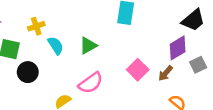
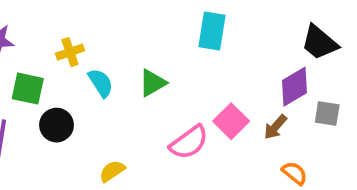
black trapezoid: (193, 20) -> (320, 42), turned 80
gray square: (198, 65) -> (327, 114), turned 35
pink semicircle: (91, 83) -> (189, 142), moved

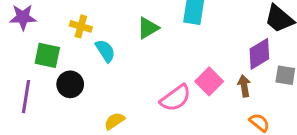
yellow cross: (70, 52) -> (81, 26), turned 35
green triangle: (152, 83) -> (148, 28), moved
brown arrow: (275, 127) -> (244, 86), turned 130

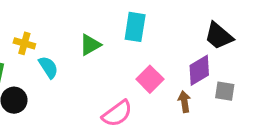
pink square: (209, 81) -> (150, 79), moved

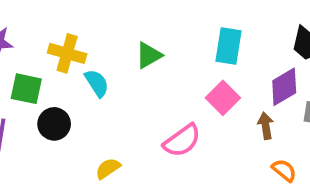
cyan rectangle: (135, 27) -> (229, 46), moved
yellow cross: (24, 43) -> (67, 53), size x1.4

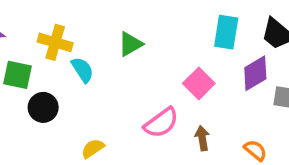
cyan rectangle: (229, 46) -> (226, 32), moved
brown arrow: (266, 126) -> (202, 138), moved

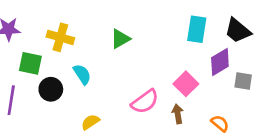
cyan semicircle: (82, 70) -> (82, 74), moved
pink square: (199, 83) -> (186, 84), moved

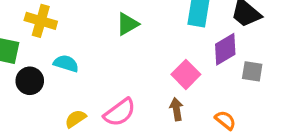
green triangle: (120, 39) -> (128, 24), moved
cyan semicircle: (82, 74) -> (66, 63), turned -40
pink semicircle: (145, 102) -> (120, 112), moved

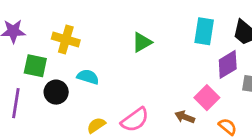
pink square: (186, 74) -> (207, 98), moved
brown arrow: (176, 109) -> (185, 117), turned -60

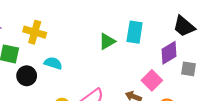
cyan rectangle: (204, 31) -> (135, 32), moved
green triangle: (142, 42) -> (107, 41), moved

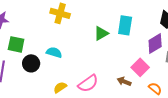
yellow cross: (35, 32) -> (60, 13), moved

